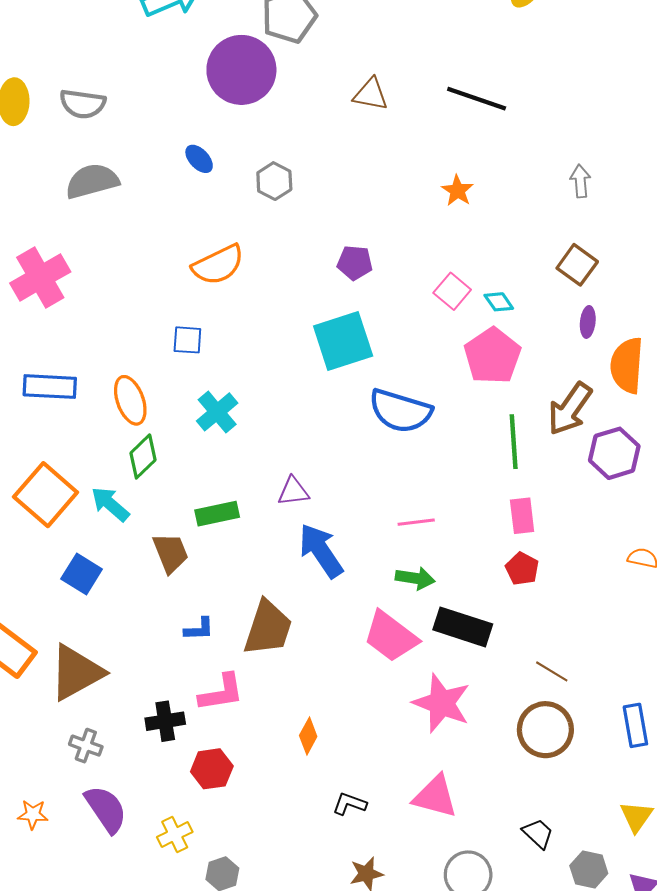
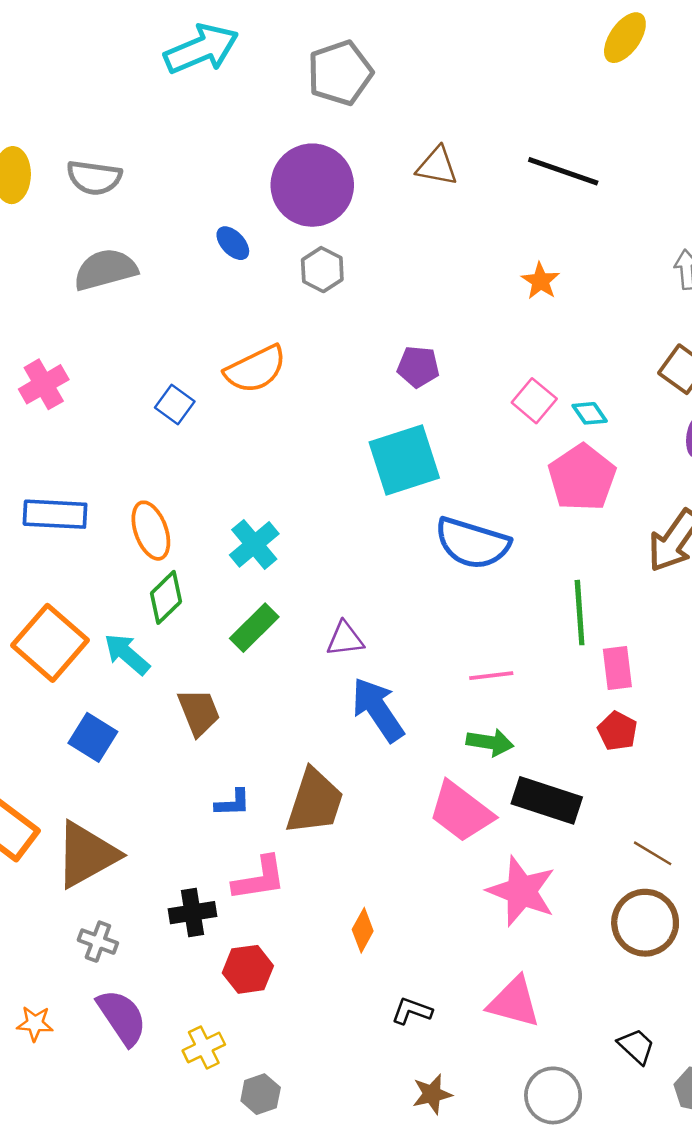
purple circle: (241, 70) -> (312, 185), moved
pink cross: (40, 277) -> (44, 384), size x0.7
blue square: (187, 340) -> (175, 404), moved, turned 32
green line: (514, 442) -> (580, 613), moved
green rectangle: (217, 514) -> (254, 628), moved, turned -33

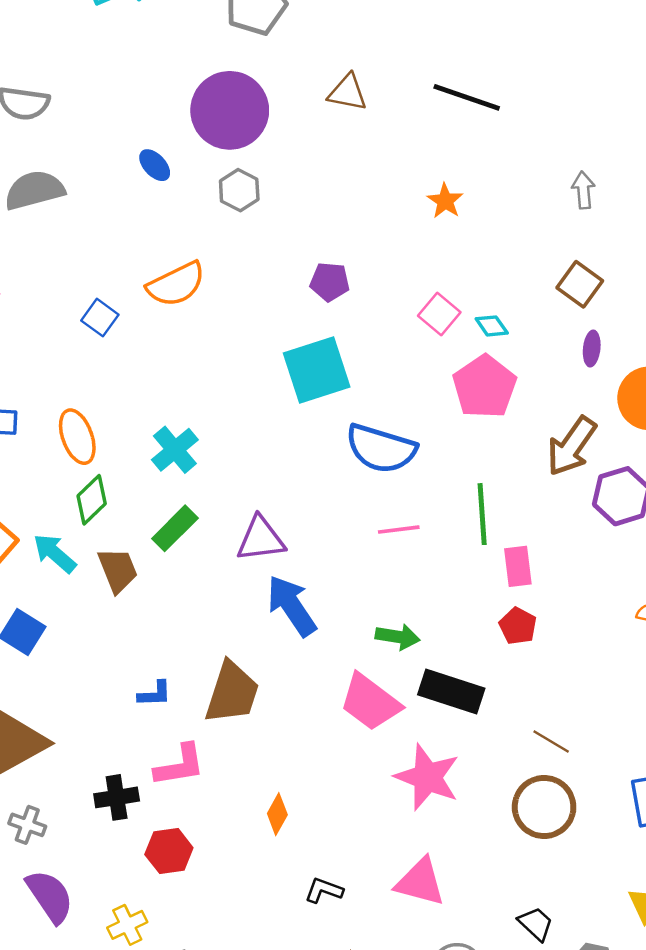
purple triangle: (345, 639) -> (261, 539), size x1.4
pink line: (491, 676) -> (399, 530), moved
brown trapezoid: (199, 712) -> (118, 570), moved

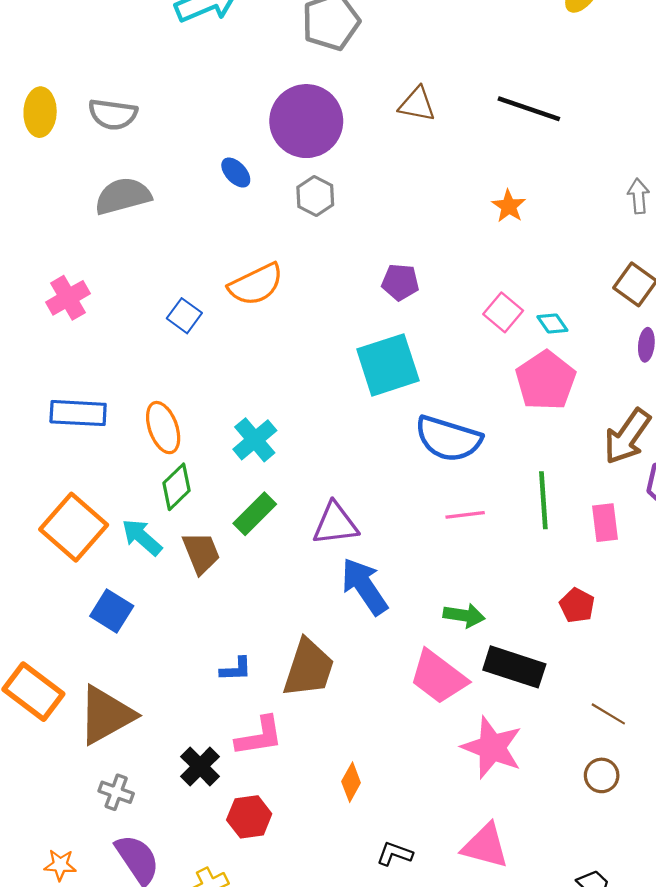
pink rectangle: (518, 566) -> (605, 523), moved
black cross: (117, 797) -> (200, 766), turned -36
brown circle: (544, 807) -> (602, 775), size x0.6

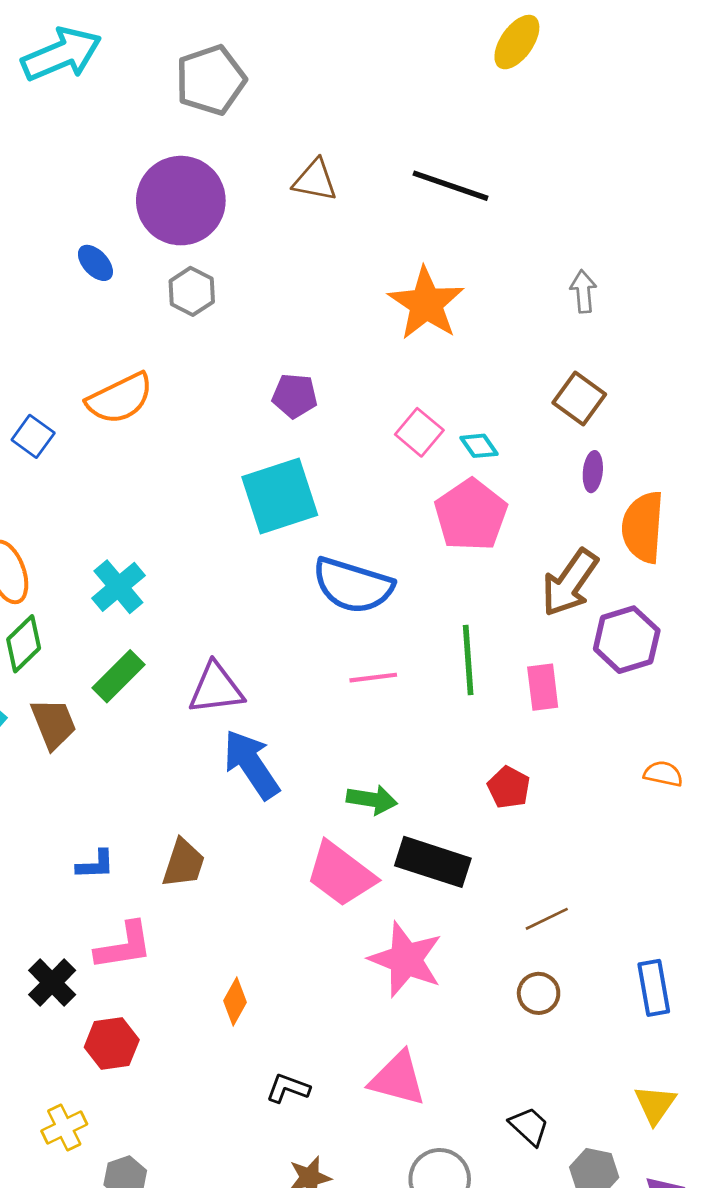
orange star: (509, 206) -> (426, 304), size x1.8
brown trapezoid: (309, 668) -> (184, 863), size x0.7
brown line: (608, 714) -> (547, 919), turned -57

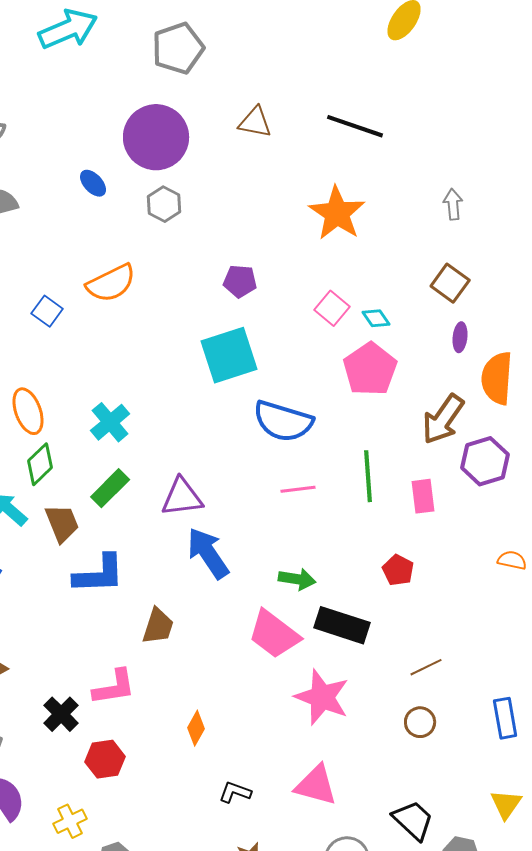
blue L-shape: (95, 865) -> (99, 574), moved, size x1.8
black trapezoid: (529, 1126) -> (413, 820), size x1.4

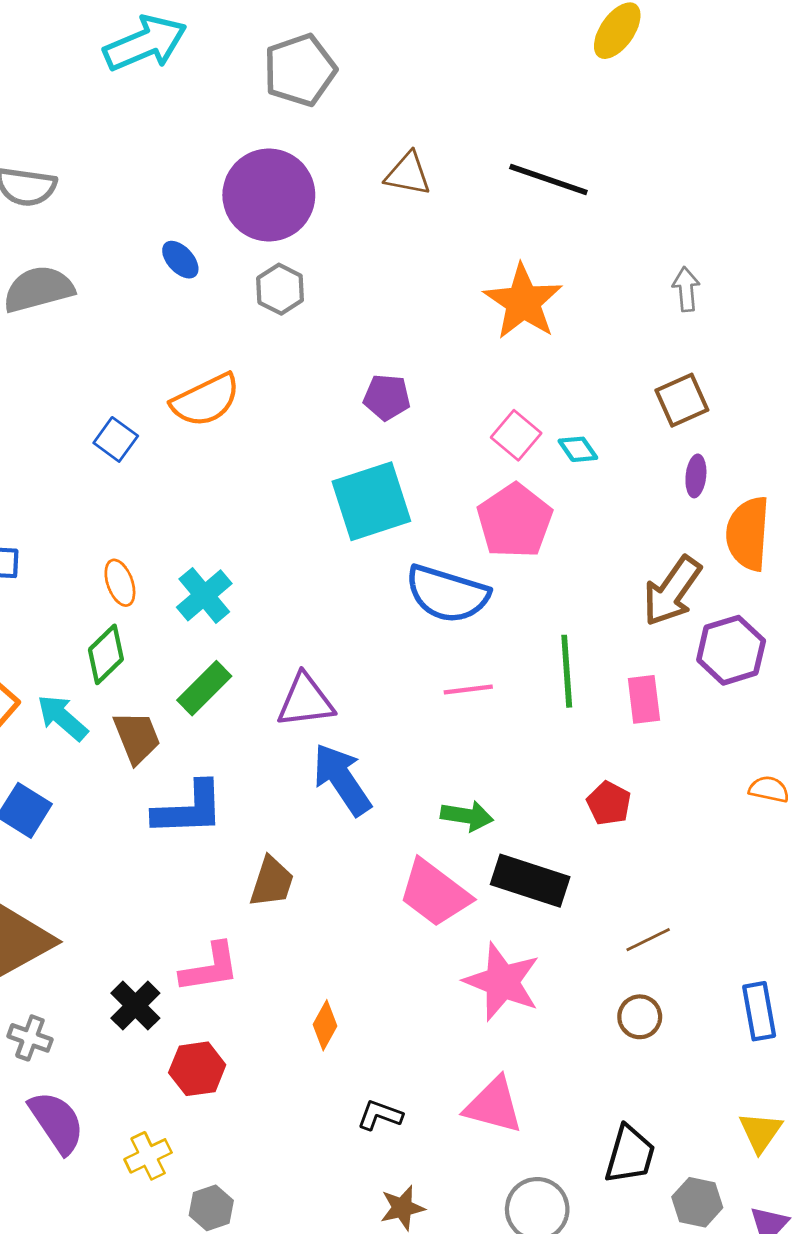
brown square: (450, 283) -> (682, 400), turned 30
pink pentagon: (370, 369) -> (515, 521), moved
orange ellipse: (28, 411) -> (120, 583), moved, size x0.7
black trapezoid: (413, 820) -> (630, 1154), turned 63

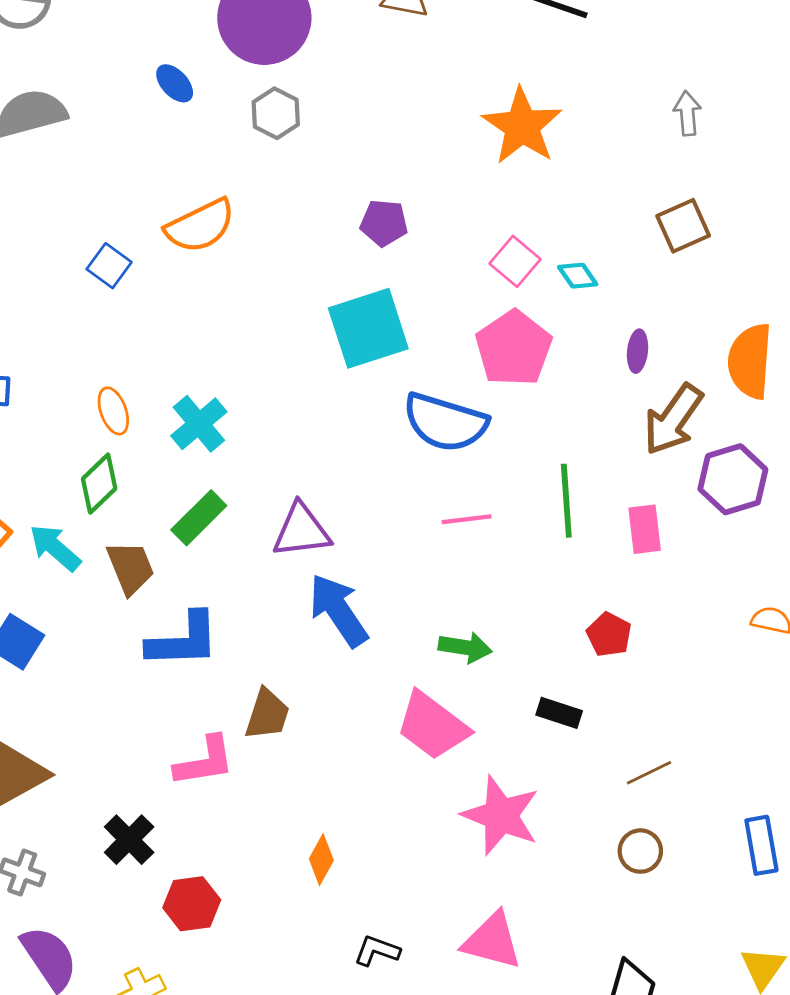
purple ellipse: (696, 476) -> (638, 351), moved
black rectangle: (530, 881) -> (559, 713), moved, size x0.6
pink L-shape: (210, 968) -> (205, 761), moved

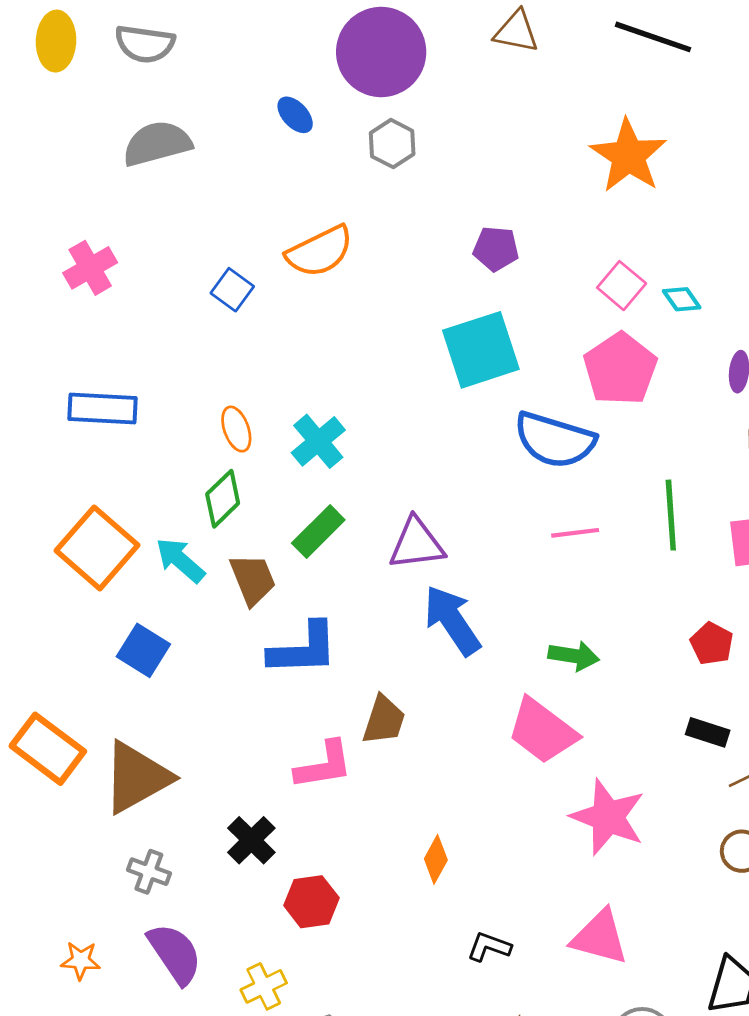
black rectangle: (559, 713) -> (708, 732), moved

